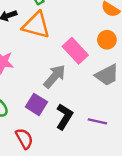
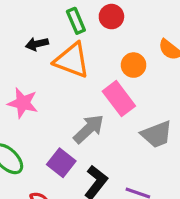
orange circle: (107, 40) -> (134, 65), moved

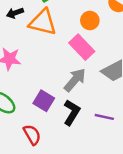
gray arrow: (89, 129) -> (75, 80), moved

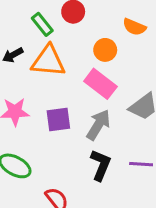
purple square: (44, 101) -> (58, 120), moved, turned -30

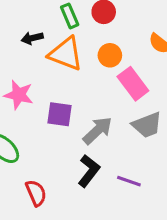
orange circle: (105, 50) -> (110, 55), moved
pink rectangle: (100, 84) -> (133, 84), moved

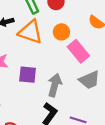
gray arrow: (98, 130) -> (55, 85), turned -30

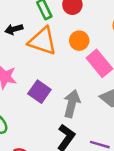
purple square: (28, 75) -> (39, 92), turned 30

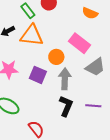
orange circle: (79, 41) -> (56, 57), moved

